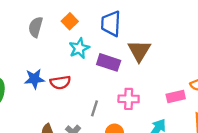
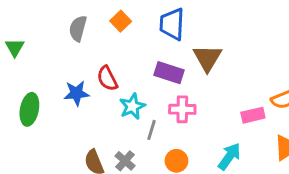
cyan star: (79, 48) -> (132, 106), moved
red semicircle: (60, 82) -> (107, 78), moved, turned 72
pink cross: (129, 99) -> (182, 109), moved

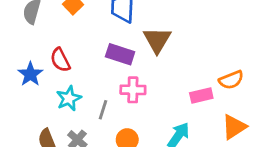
blue star: (76, 93) -> (30, 74), turned -30
cyan star: (132, 106) -> (69, 98), moved

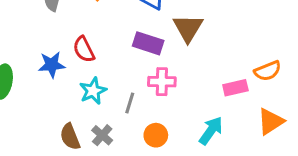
blue star: (30, 74) -> (52, 65), turned 30

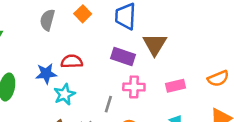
red semicircle: (84, 49) -> (72, 61), turned 115
pink rectangle: (235, 88) -> (175, 86), moved
cyan star: (93, 91) -> (64, 94), moved

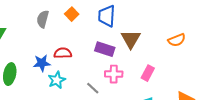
orange semicircle: (218, 78) -> (177, 40), moved
pink rectangle: (175, 86) -> (148, 73), turned -49
gray line: (108, 104) -> (93, 88), turned -64

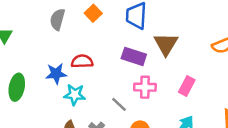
cyan star: (57, 80) -> (75, 95), turned 30

